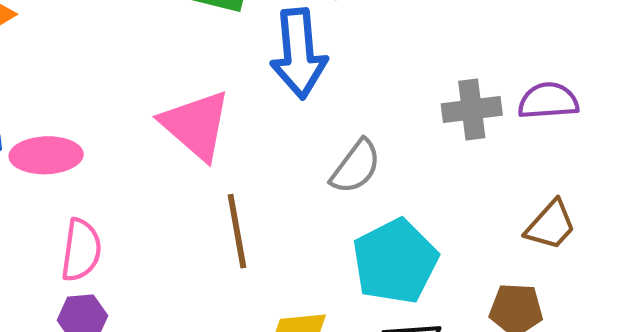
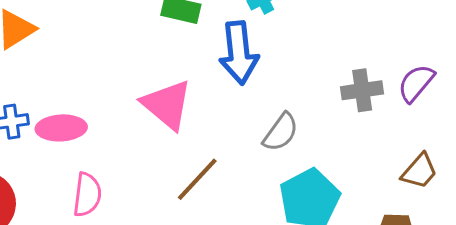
purple semicircle: (548, 101) -> (416, 83), turned -45
brown line: (237, 231) -> (197, 179), turned 54

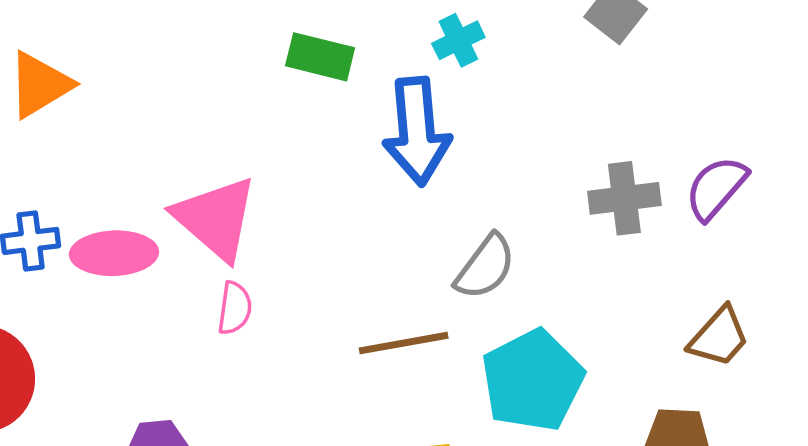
pink triangle: (167, 105) -> (216, 218), moved
brown line: (197, 179) -> (404, 343), moved, turned 36
pink semicircle: (87, 195) -> (235, 308), moved, size x0.7

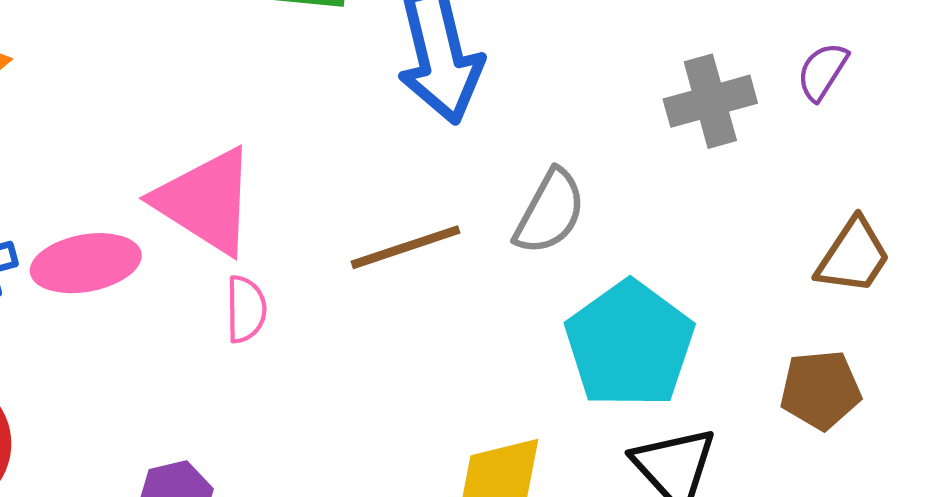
purple semicircle: (716, 188) -> (822, 71), size x0.7
brown line: (404, 343) -> (406, 247), moved

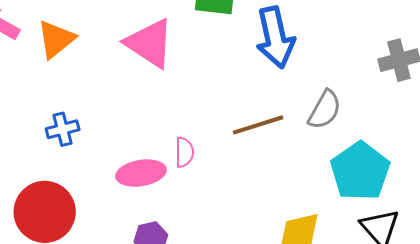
pink triangle: (206, 201) -> (150, 43), moved
pink ellipse: (86, 263) -> (141, 173), moved

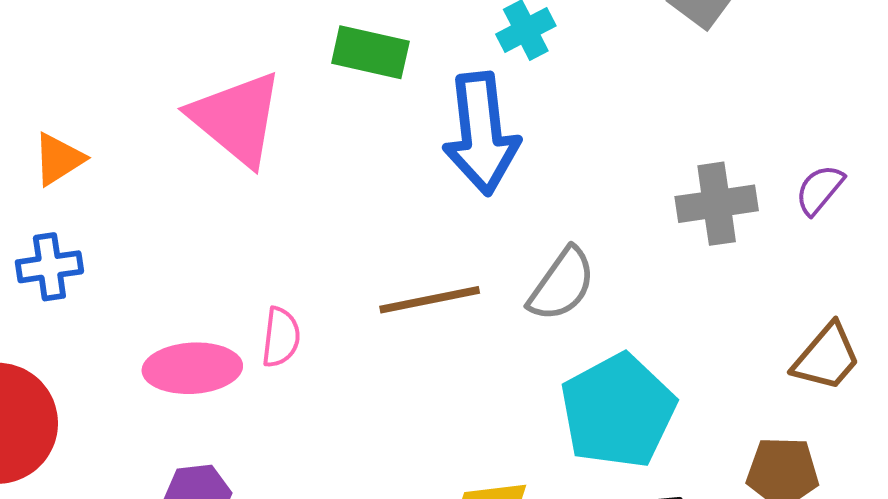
orange triangle: (56, 39) -> (59, 159), moved, size x0.7

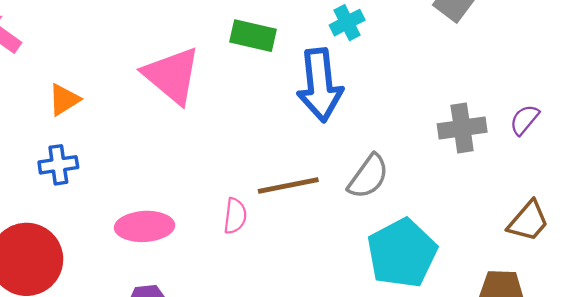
pink semicircle: (281, 337) -> (235, 216), moved

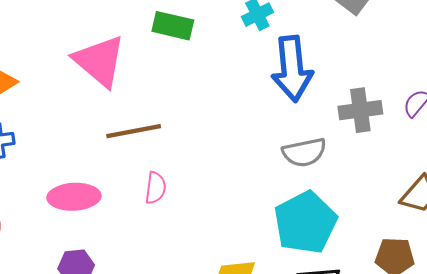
blue arrow: (320, 85) -> (292, 69), moved
gray semicircle: (368, 177) -> (304, 152), moved, turned 42
brown line: (288, 185) -> (134, 131), moved

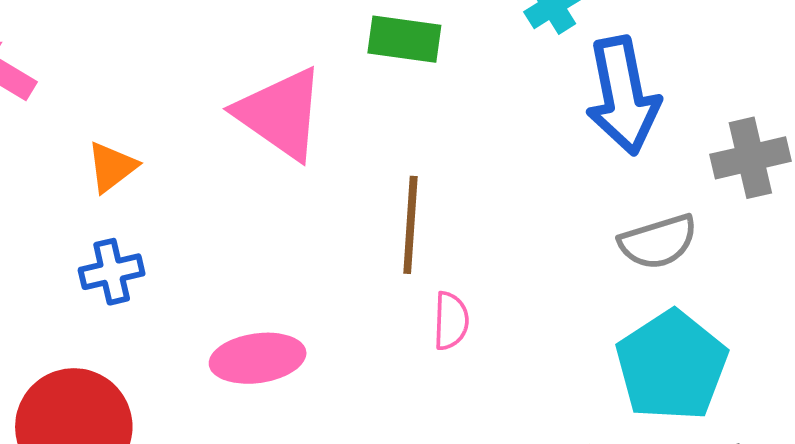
brown line: (134, 131) -> (410, 225), moved, turned -70
pink semicircle: (156, 188) -> (451, 321), moved

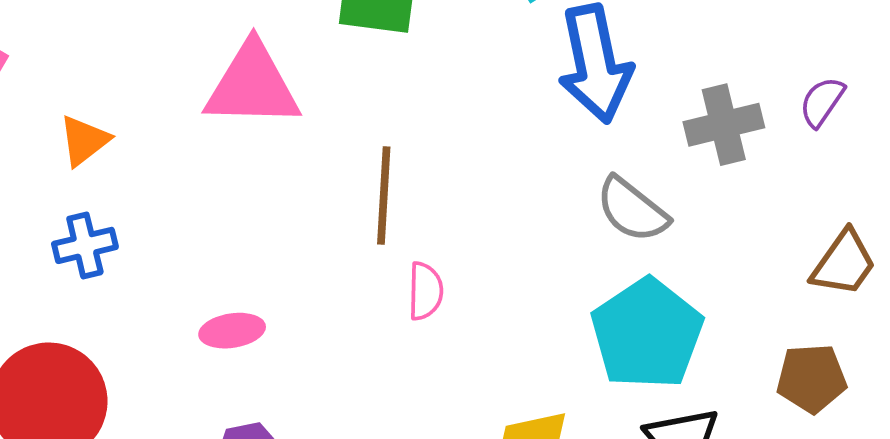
pink triangle: (280, 114) -> (252, 85), turned -33
gray semicircle: (658, 242) -> (632, 210), turned 56
pink ellipse: (258, 358) -> (232, 331), size x0.7

